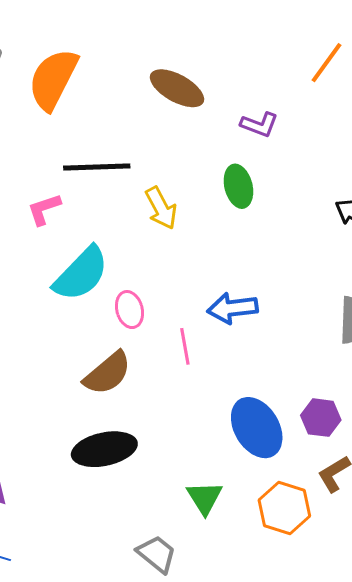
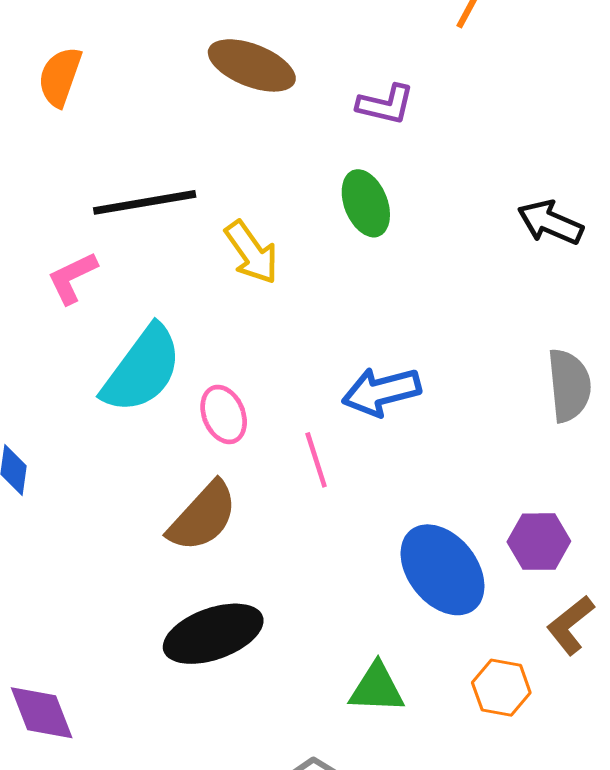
orange semicircle: (53, 79) -> (60, 77), size x0.6
green triangle: (205, 498) -> (377, 688), turned -48
orange hexagon: (284, 508) -> (501, 688), size x0.7

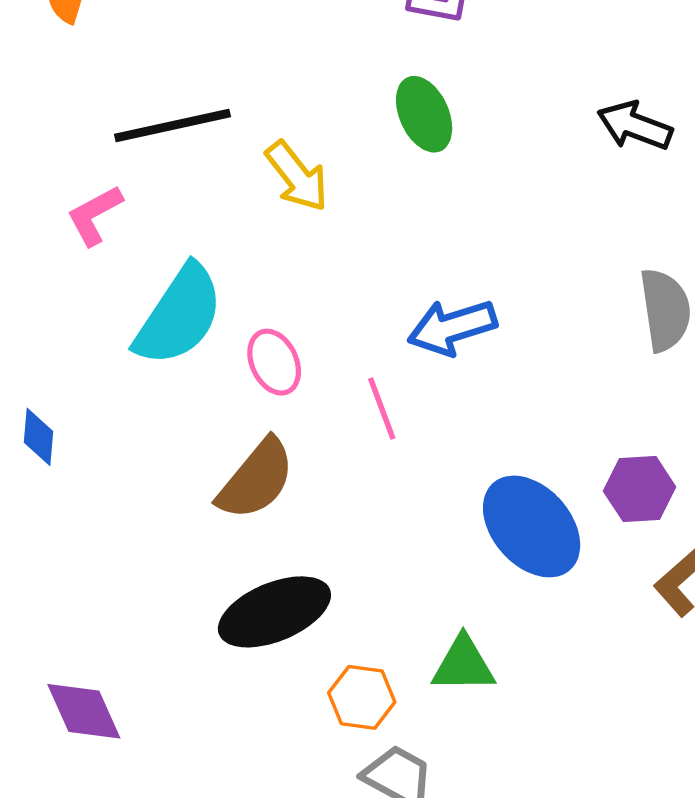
orange hexagon: (501, 688) -> (362, 697), moved

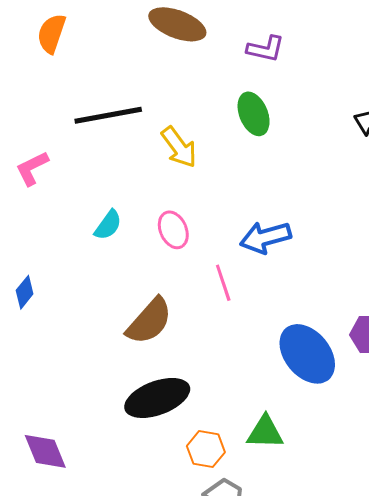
pink L-shape: (95, 215) -> (32, 168), moved
cyan semicircle: (179, 315) -> (108, 225), size x0.5
pink ellipse: (274, 362) -> (173, 230), moved
blue diamond: (38, 437) -> (25, 292), turned 32

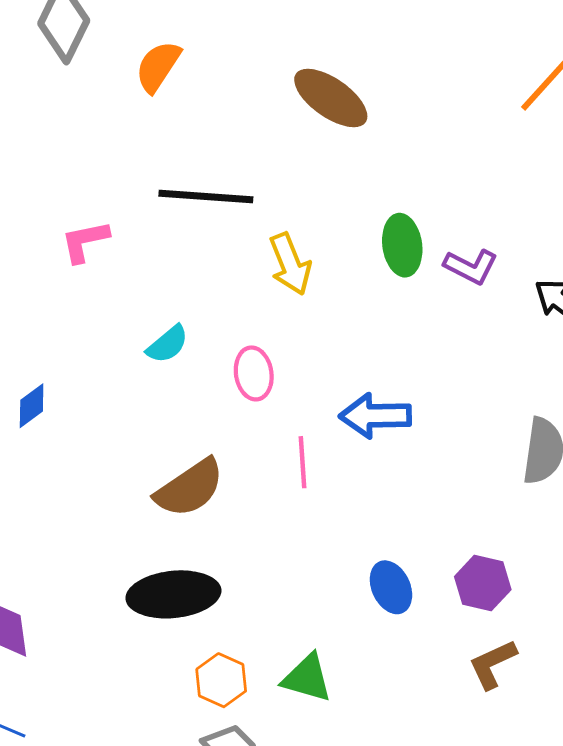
purple L-shape: (266, 49) -> (471, 267), moved
blue ellipse: (307, 354) -> (391, 587), size x0.6

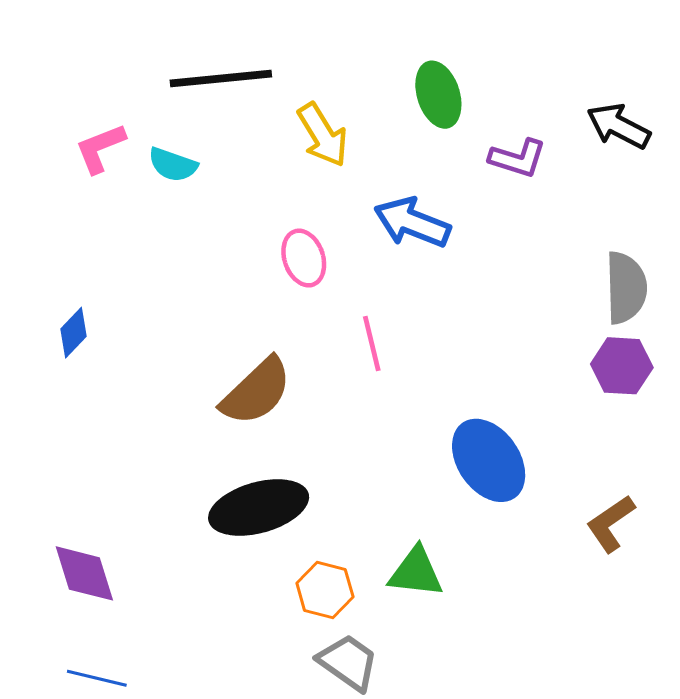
purple L-shape: (471, 267) -> (518, 158), moved
cyan semicircle: (168, 344) -> (173, 165), moved, turned 69
blue arrow: (375, 416) -> (412, 223), moved, turned 32
purple hexagon: (483, 583) -> (622, 366), moved
blue ellipse: (391, 587) -> (489, 460), size x1.5

